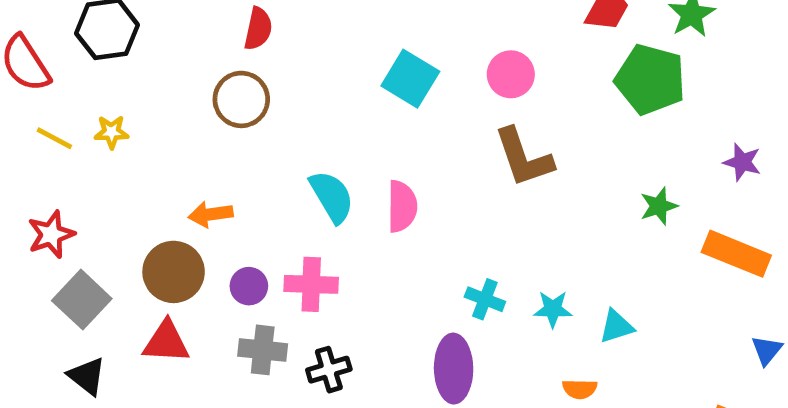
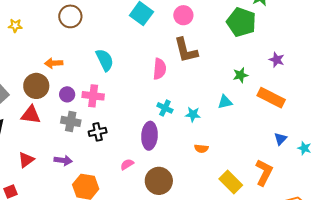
pink semicircle: (402, 206) -> (160, 69), moved
cyan triangle: (616, 327) -> (225, 102), moved

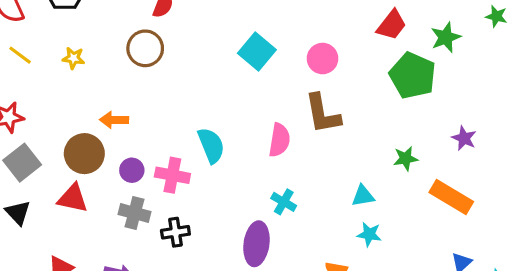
yellow star: (15, 26) -> (73, 58), moved
cyan semicircle: (105, 60) -> (211, 145), moved
cyan triangle: (225, 102) -> (363, 196), moved
cyan star: (193, 114) -> (369, 234), moved

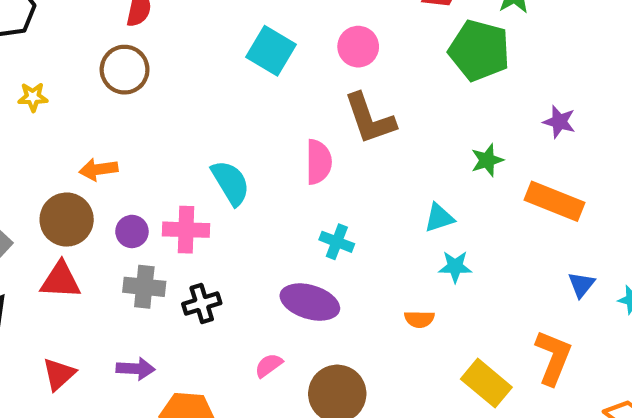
purple ellipse: (257, 244) -> (310, 302), turned -72

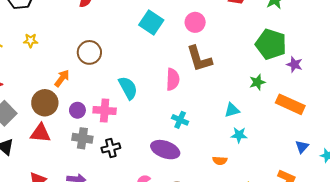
green pentagon: (479, 50) -> (271, 44), moved
brown circle: (125, 70) -> (89, 52), moved
orange arrow: (98, 169) -> (62, 78), turned 132

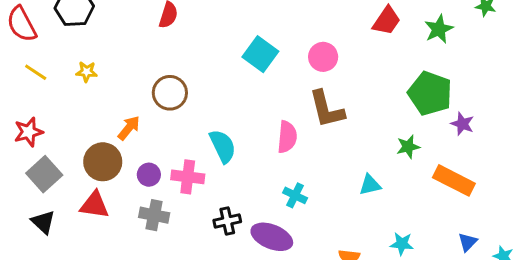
cyan star: (239, 135) -> (402, 244), moved
black cross: (111, 148) -> (227, 221), moved

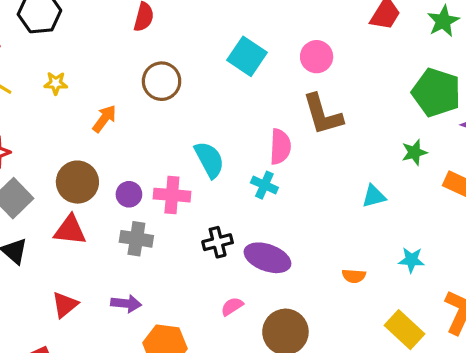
brown circle: (170, 93) -> (162, 81), moved
orange arrow: (129, 128) -> (104, 119), moved
cyan cross: (295, 195) -> (264, 185), moved

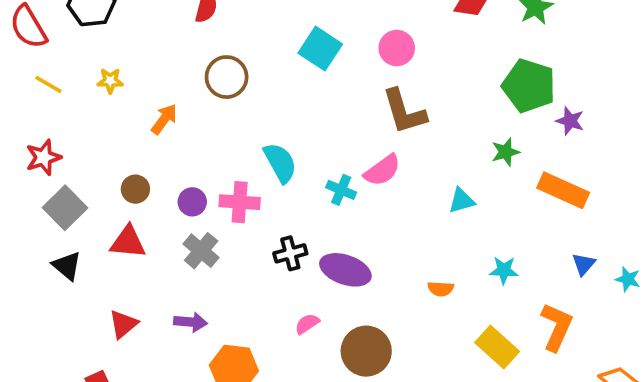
pink semicircle: (280, 147) -> (382, 170), moved, turned 52
brown circle: (77, 182) -> (135, 189), size x0.6
gray cross: (136, 239) -> (201, 251), turned 32

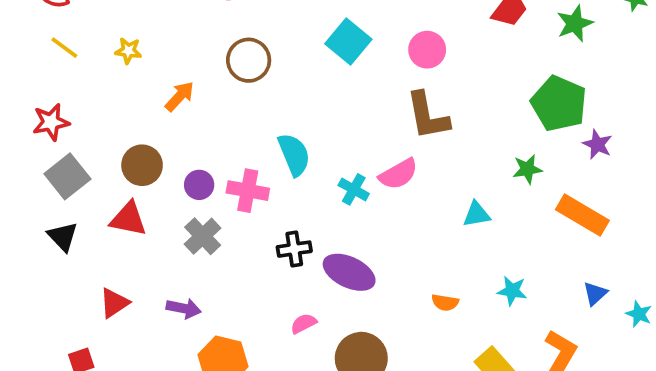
brown circle: (135, 189) -> (142, 165), size x1.4

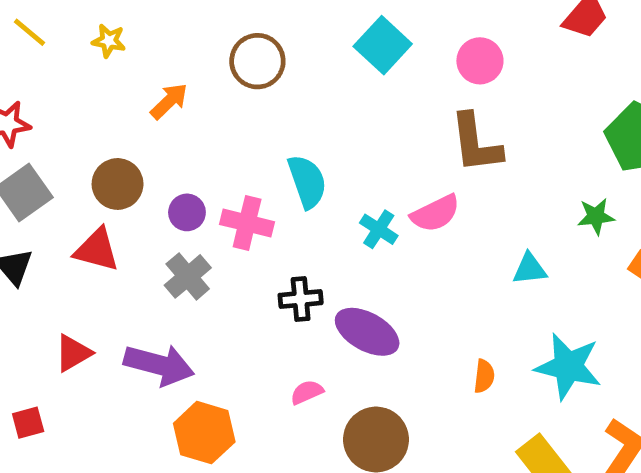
cyan star: (512, 291) -> (568, 366), size x1.8
orange semicircle: (445, 303) -> (484, 376), turned -96
purple arrow: (184, 308) -> (159, 365), size x1.6

